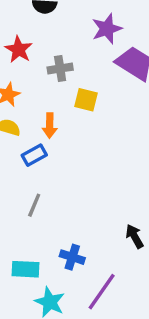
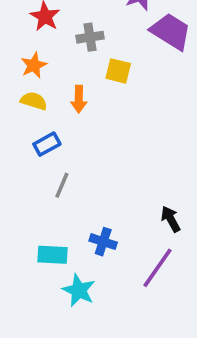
blue rectangle: (34, 155) -> (47, 144), moved
purple line: (102, 292) -> (158, 268), moved

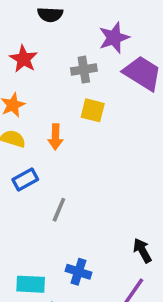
gray cross: (90, 37) -> (84, 70), moved
gray line: (62, 185) -> (59, 210), moved

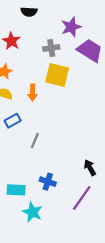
yellow square: (93, 110) -> (57, 75), size x1.5

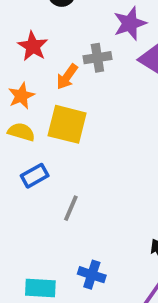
yellow square: (57, 75) -> (67, 124), moved
orange arrow: (33, 93) -> (67, 77), moved, turned 35

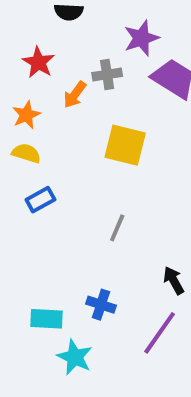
yellow square: (67, 124) -> (125, 145), moved
gray line: (71, 208) -> (117, 228), moved

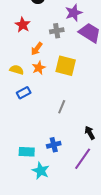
orange arrow: (75, 95) -> (37, 49), moved
orange star: (26, 115) -> (39, 68), moved
blue cross: (101, 305) -> (54, 145), turned -32

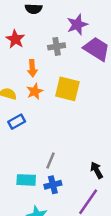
orange arrow: (37, 49) -> (32, 68), turned -40
gray line: (62, 107) -> (51, 160), moved
cyan rectangle: (27, 152) -> (26, 180), moved

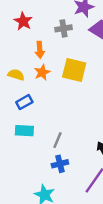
cyan rectangle: (26, 180) -> (24, 131), moved

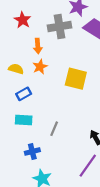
gray cross: (64, 28) -> (59, 27), size x1.5
yellow square: (74, 70) -> (76, 79), moved
blue cross: (60, 164) -> (32, 151), moved

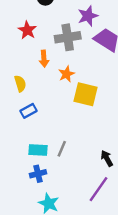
orange star: (40, 67) -> (66, 74), moved
yellow semicircle: (16, 69) -> (20, 84), turned 56
cyan rectangle: (24, 120) -> (38, 150), moved

